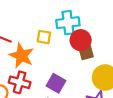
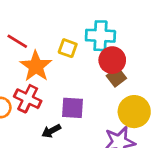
brown square: (86, 53) -> (116, 77), turned -32
purple square: (56, 83) -> (72, 108), turned -36

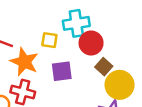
brown square: (116, 77) -> (104, 67), moved
purple square: (72, 108) -> (62, 71), moved

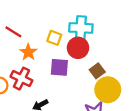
red circle: (91, 43) -> (78, 48), moved
orange star: (24, 62) -> (28, 52), size x0.7

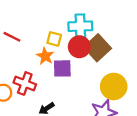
orange star: (28, 52) -> (45, 56), moved
brown square: (97, 71) -> (98, 48), moved, size x1.6

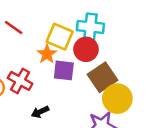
yellow square: (54, 39) -> (60, 37), size x1.5
brown square: (98, 48) -> (102, 77), moved

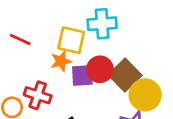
red circle: (86, 49) -> (100, 69), moved
orange star: (47, 54) -> (61, 61), turned 30

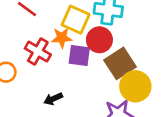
red circle: (100, 69) -> (99, 40), moved
red cross: (38, 95) -> (38, 52), moved

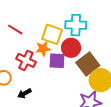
black arrow: (53, 99) -> (24, 93), moved

